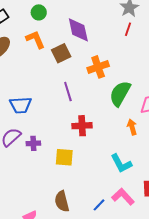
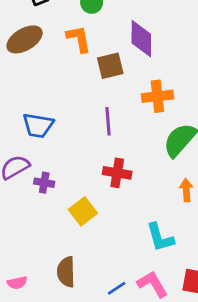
yellow square: (64, 157) -> (83, 211), turned 36

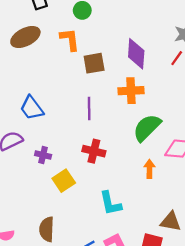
purple diamond: (141, 39) -> (136, 54), moved
blue trapezoid: (38, 125) -> (32, 108), turned 40
purple cross: (44, 183) -> (43, 155), moved
cyan L-shape: (160, 237) -> (111, 203), moved

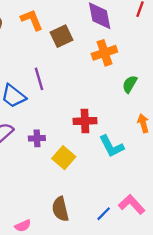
purple line: (89, 108) -> (39, 79), moved
green semicircle: (147, 128) -> (130, 84), size x0.6
cyan L-shape: (111, 203) -> (112, 146), moved

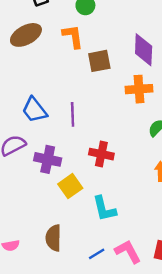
purple line: (39, 79) -> (73, 114), moved
purple cross: (37, 138) -> (48, 159), size x1.5
cyan L-shape: (112, 146) -> (104, 209), moved

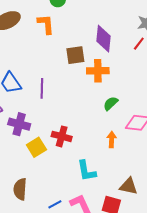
brown square: (99, 61) -> (75, 55), moved
red cross: (101, 154) -> (62, 136), moved
cyan L-shape: (104, 209) -> (86, 171), moved

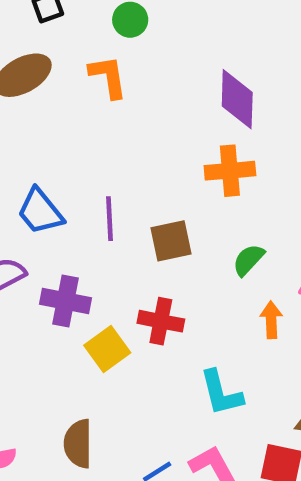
brown square: (75, 55) -> (171, 241), moved
green semicircle: (111, 103) -> (248, 260), moved

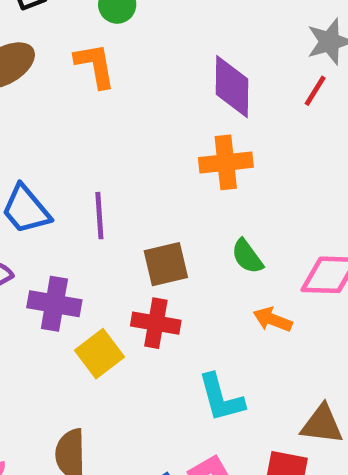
brown square: (171, 241) -> (166, 264), moved
green semicircle: (248, 260) -> (247, 256), turned -78
orange arrow: (271, 320) -> (273, 320), turned -66

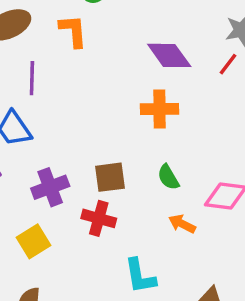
purple diamond: (232, 87) -> (169, 55), turned -42
purple line: (99, 216) -> (32, 78), moved
purple cross: (54, 304) -> (50, 187), moved, turned -36
yellow square: (99, 354) -> (34, 241), moved

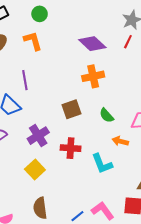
purple line: (32, 78) -> (25, 80), moved
brown square: (110, 177) -> (71, 109), moved
cyan L-shape: (140, 276) -> (102, 164), moved

